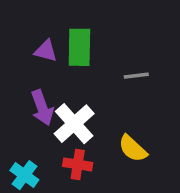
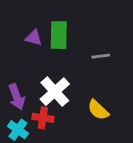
purple arrow: (42, 108) -> (17, 97), moved
red cross: (78, 164) -> (43, 118), moved

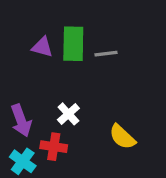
gray line: (101, 56) -> (106, 54), moved
white cross: (55, 92) -> (68, 114), size x0.6

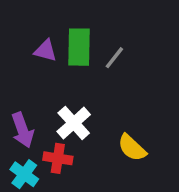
gray line: (106, 54) -> (114, 58), turned -45
white cross: (68, 114) -> (74, 123), size x1.4

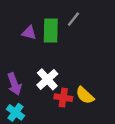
gray line: (114, 58) -> (73, 19), moved
red cross: (58, 158) -> (63, 98), moved

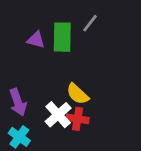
white cross: (47, 79) -> (58, 115), moved
yellow semicircle: (85, 95) -> (78, 94), moved

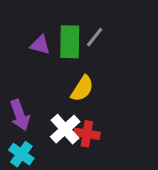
gray line: (90, 23) -> (95, 37), moved
yellow semicircle: (78, 94) -> (82, 89), moved, turned -100

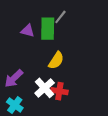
gray line: (95, 37) -> (60, 17), moved
purple arrow: (20, 115) -> (14, 78), turned 66

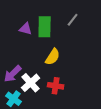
gray line: (60, 17) -> (73, 20), moved
white cross: (45, 88) -> (31, 83), moved

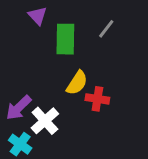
purple triangle: (26, 29) -> (38, 16), moved, turned 32
red cross: (56, 86) -> (97, 99), moved

